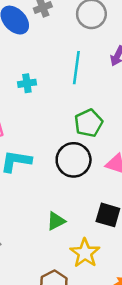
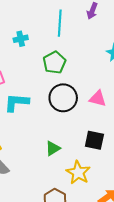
green pentagon: (88, 123) -> (54, 63), moved

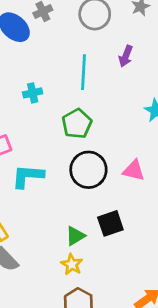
black square: (94, 140) -> (110, 223), moved, turned -30
yellow star: (78, 173) -> (72, 264), moved, size x0.7

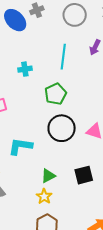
cyan L-shape: (28, 176) -> (20, 146), moved
black square: (110, 223) -> (84, 175), moved

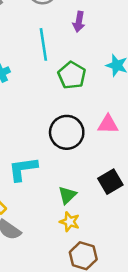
green pentagon: (56, 94) -> (72, 75), moved

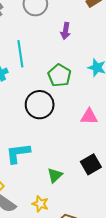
cyan line: (43, 44) -> (20, 54), moved
black circle: (67, 132) -> (40, 105), moved
yellow star: (70, 222) -> (40, 204), moved

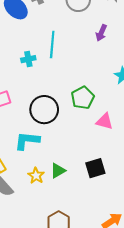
green pentagon: (59, 75) -> (83, 98), moved
black circle: (40, 105) -> (44, 110), moved
yellow star: (40, 204) -> (36, 176), moved

